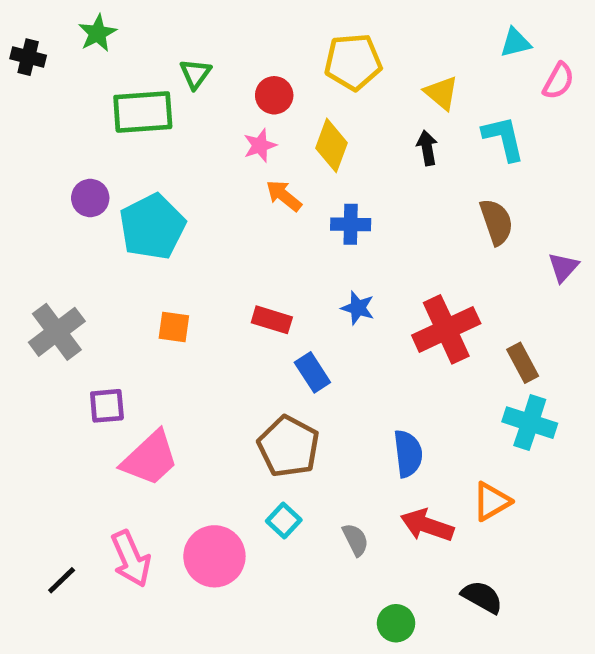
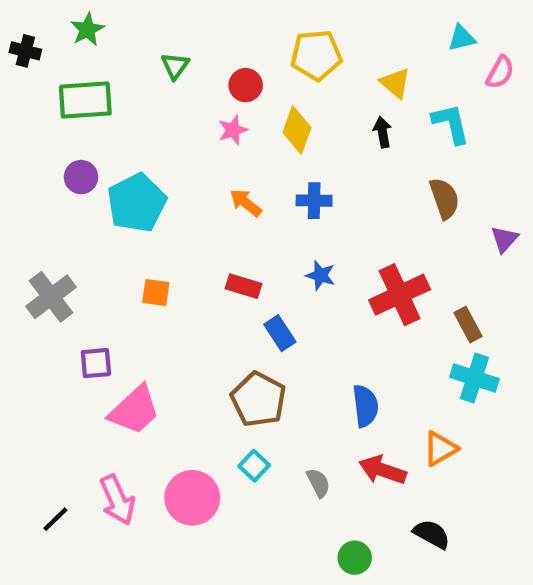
green rectangle: (143, 112) -> (85, 100), moved
orange arrow: (284, 196) -> (246, 203), moved

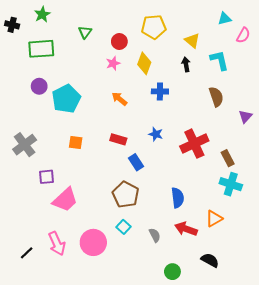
blue cross: (314, 201) -> (160, 91), moved

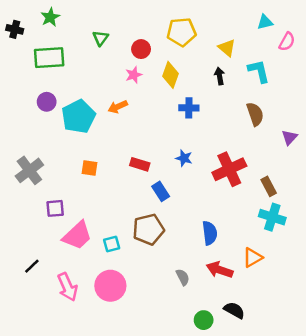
orange arrow: (119, 99) -> (118, 107), moved, turned -63
brown pentagon: (126, 195) -> (148, 229), turned 30
cyan square: (124, 227) -> (112, 244), moved, turned 32
black line: (27, 253) -> (32, 266), moved
black semicircle: (210, 260) -> (234, 310), moved

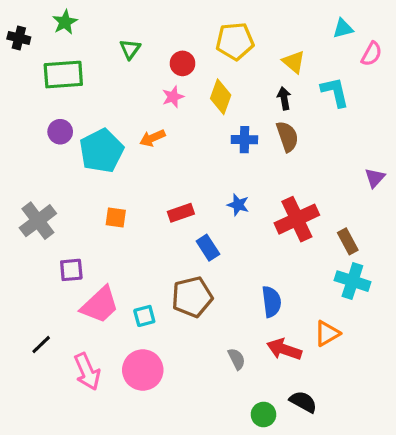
brown semicircle: (255, 114) -> (287, 136), moved
red rectangle: (140, 164) -> (181, 213), turned -36

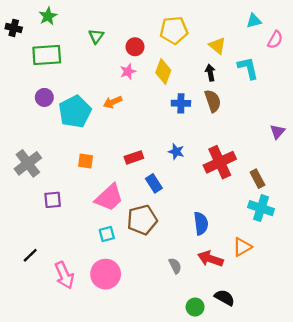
pink trapezoid: (100, 305) -> (109, 198), moved

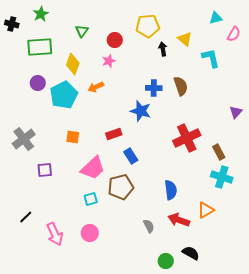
yellow diamond: (163, 72) -> (73, 64), moved
black arrow: (210, 73) -> (163, 49), moved
blue star: (176, 152) -> (141, 111), moved, size x1.5
pink circle: (106, 274) -> (90, 233), size x0.7

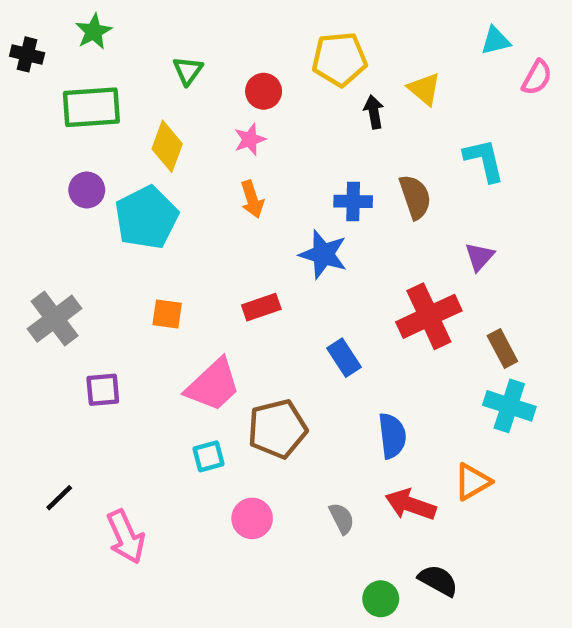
cyan L-shape: (211, 58) -> (484, 160), moved
orange arrow: (96, 87) -> (252, 199), moved, turned -84
purple triangle: (236, 112) -> (479, 257), moved
blue rectangle: (131, 156) -> (344, 358), moved
pink circle: (90, 233) -> (252, 518), moved

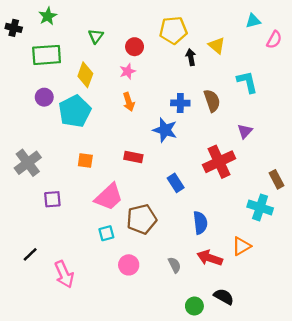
red rectangle: (261, 307) -> (133, 157), turned 30
brown rectangle: (502, 348) -> (277, 179), moved

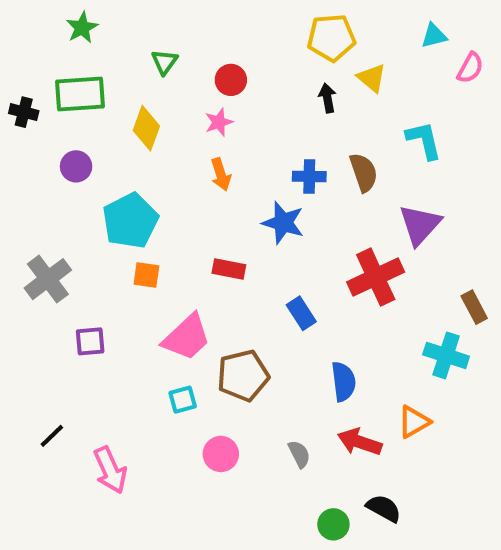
black cross: (14, 28) -> (24, 112), moved
yellow pentagon: (173, 30) -> (331, 38), moved
cyan pentagon: (75, 111) -> (130, 221), moved
purple triangle: (245, 131) -> (420, 225), size x1.6

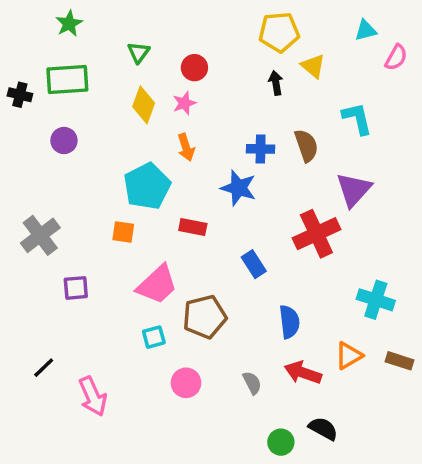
yellow diamond: (146, 128) -> (144, 105), moved
cyan pentagon: (130, 221) -> (147, 186), moved
brown rectangle: (474, 307) -> (399, 361), moved, turned -44

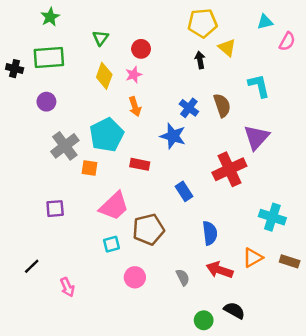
blue cross: (261, 149) -> (189, 108), turned 36
gray cross: (40, 235) -> (65, 146), moved
pink arrow: (93, 396) -> (67, 287), size x0.7

